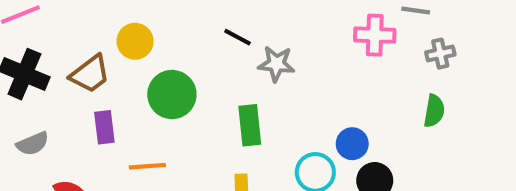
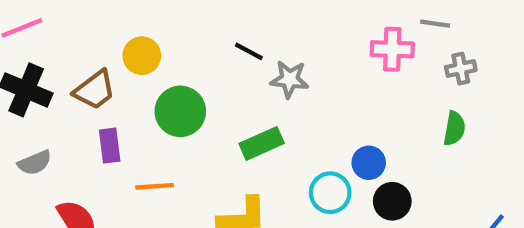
green rectangle: (250, 125) -> (262, 143), turned 72

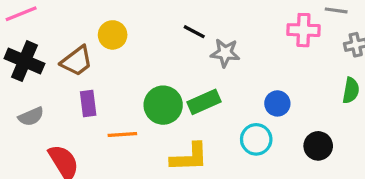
green circle: (180, 111) -> (163, 105), moved
blue circle: (369, 163) -> (277, 103), moved
black circle: (392, 201) -> (318, 146), moved

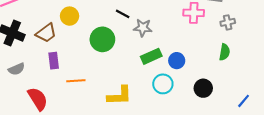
green rectangle: (204, 102) -> (151, 56), moved
green circle: (163, 105) -> (102, 39), moved

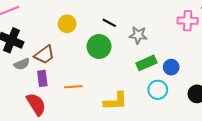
black line: (123, 14) -> (109, 23), moved
brown trapezoid: (46, 33) -> (44, 55), moved
purple rectangle: (54, 61) -> (42, 78), moved
gray semicircle: (16, 69) -> (22, 64), moved

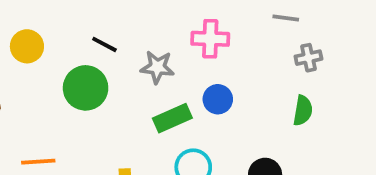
pink cross: (188, 21) -> (210, 39), moved
blue circle: (171, 67) -> (218, 99), moved

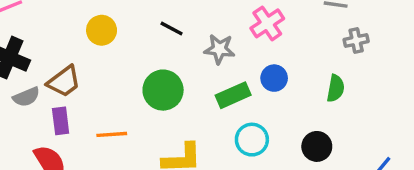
pink cross: (210, 39) -> (267, 23), turned -36
green circle: (86, 88) -> (163, 90), moved
green semicircle: (303, 111) -> (336, 88), moved

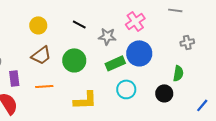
gray cross: (356, 40) -> (187, 42), moved
blue circle: (274, 78) -> (139, 53), size x1.6
brown trapezoid: (64, 81) -> (41, 55), moved
green semicircle: (336, 88) -> (178, 73), moved

